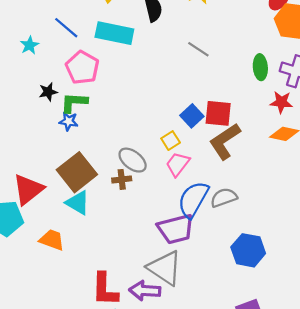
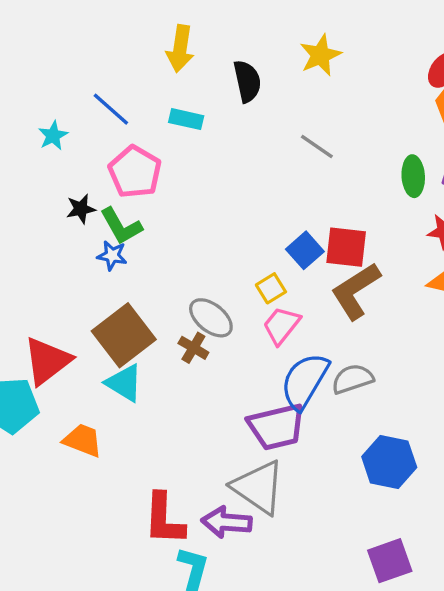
cyan rectangle: (114, 33) -> (186, 119), size x0.6
green L-shape: (74, 102) -> (121, 226), turned -124
brown cross: (122, 179) -> (193, 348), turned 36

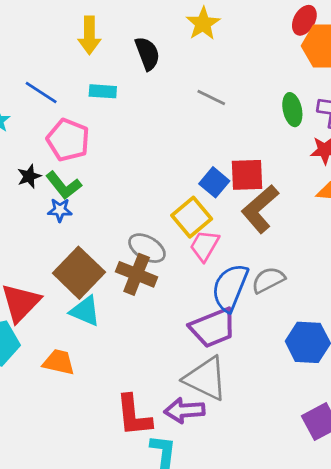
yellow square: (271, 288) -> (192, 217), size x1.6
brown cross: (193, 348) -> (137, 274), size x1.6

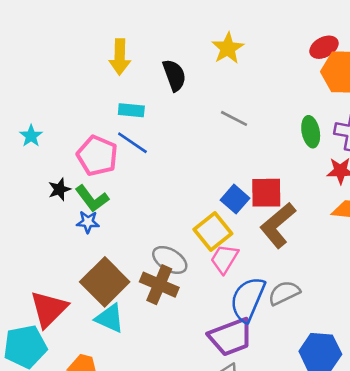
red ellipse: (304, 20) -> (324, 47), turned 32
blue line: (41, 92) -> (132, 143), moved

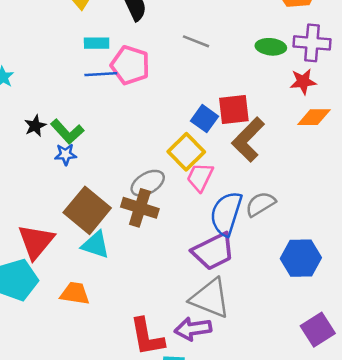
green ellipse: (311, 132) -> (271, 47), turned -68
blue line: (132, 143) -> (101, 74), turned -32
pink pentagon: (97, 156) -> (130, 65), moved
gray ellipse: (170, 260) -> (148, 183), turned -56

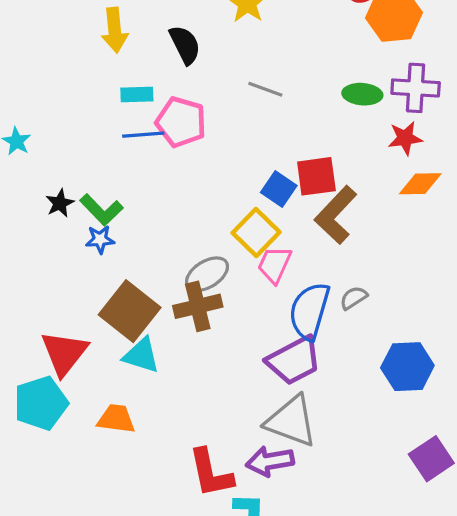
gray semicircle: (260, 204) -> (354, 298), size x0.7
brown cross: (140, 208) -> (198, 306), turned -30

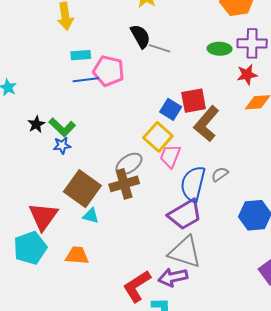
black semicircle: (185, 45) -> (140, 36), moved
cyan triangle: (141, 355) -> (91, 216), size x0.7
red L-shape: (211, 473) -> (137, 286), turned 72

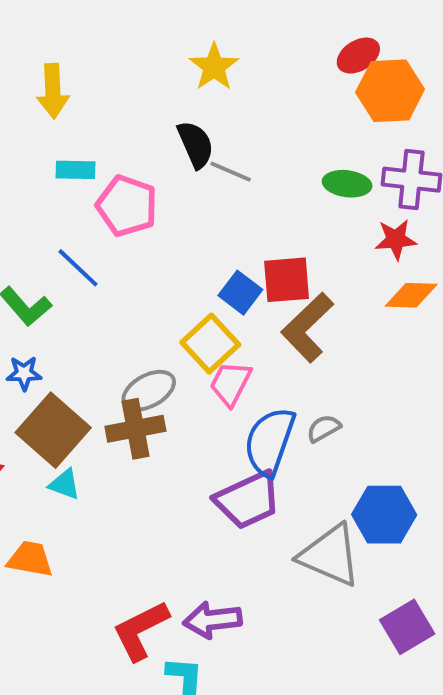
blue line: (86, 80) -> (78, 268), moved, turned 45
blue star: (62, 145) -> (24, 373), moved
gray triangle: (185, 252) -> (330, 555), moved

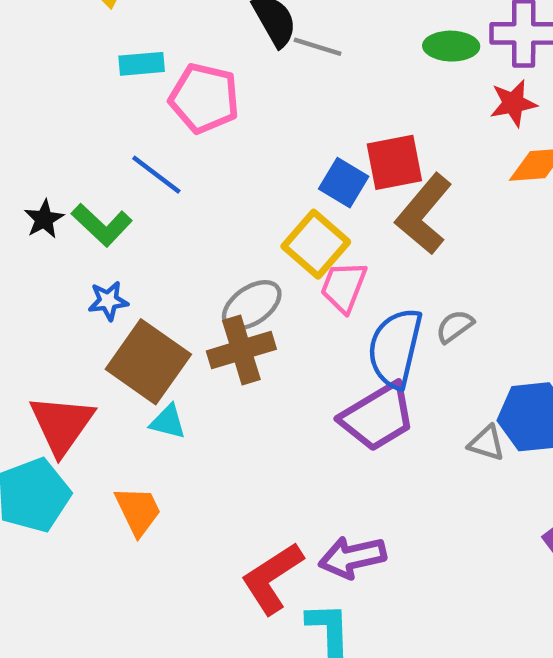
gray triangle: (330, 555) -> (486, 443), moved, size x0.5
orange trapezoid: (30, 559) -> (138, 511), turned 60

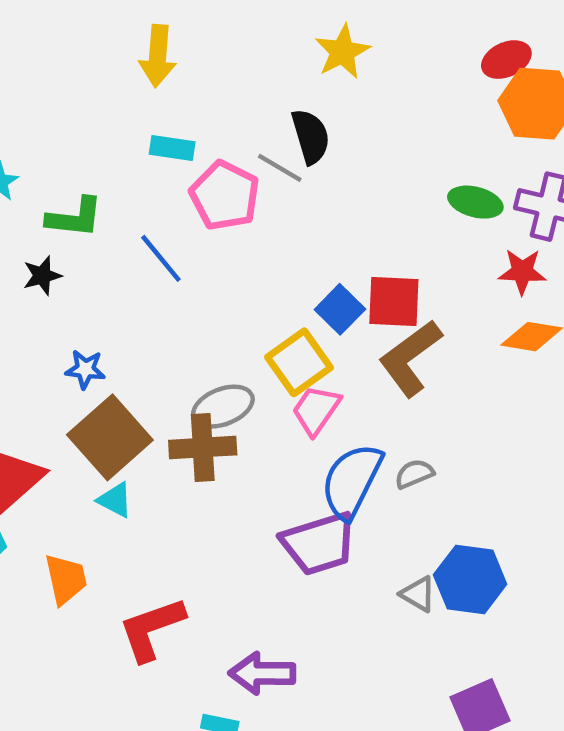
gray line: (318, 47) -> (280, 168), moved
green L-shape: (102, 225) -> (75, 218), moved, turned -50
red L-shape: (272, 578) -> (152, 629), moved

